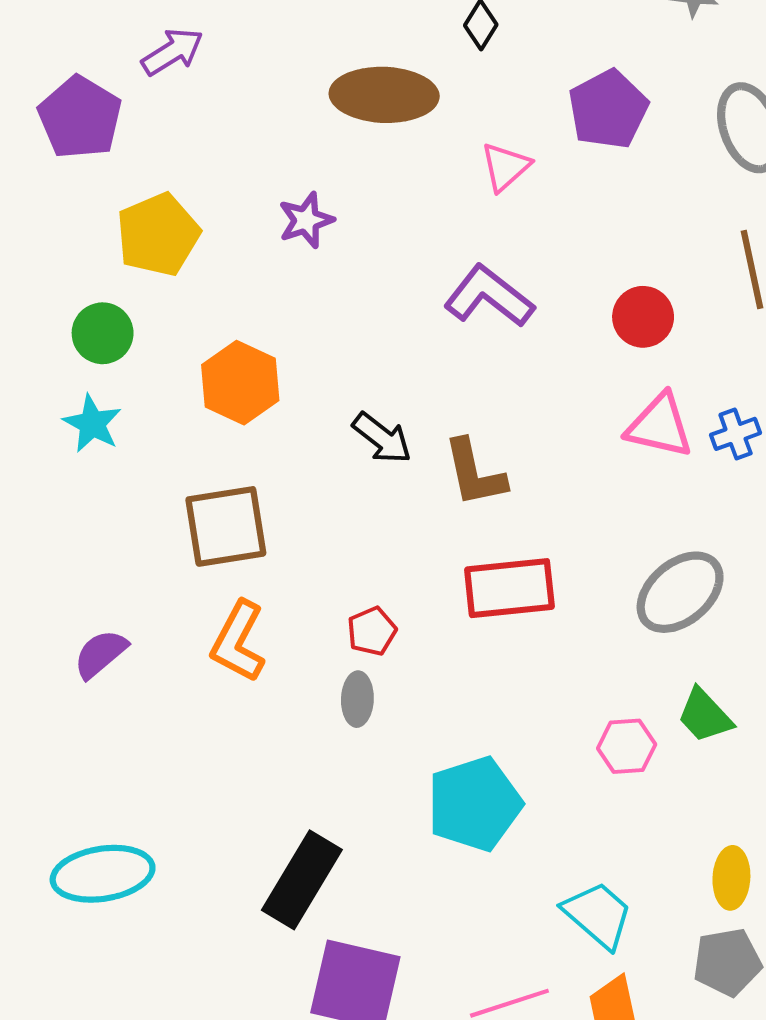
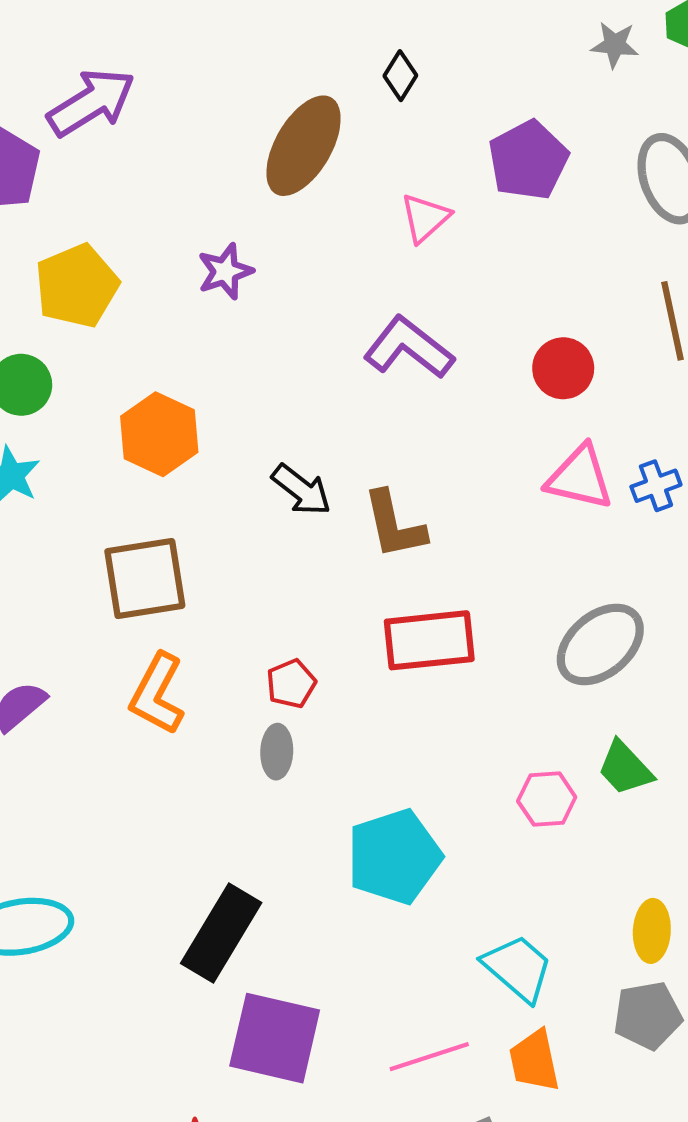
purple arrow: (172, 52) -> (91, 102), size x1.4
brown ellipse: (384, 95) -> (304, 146), turned -62

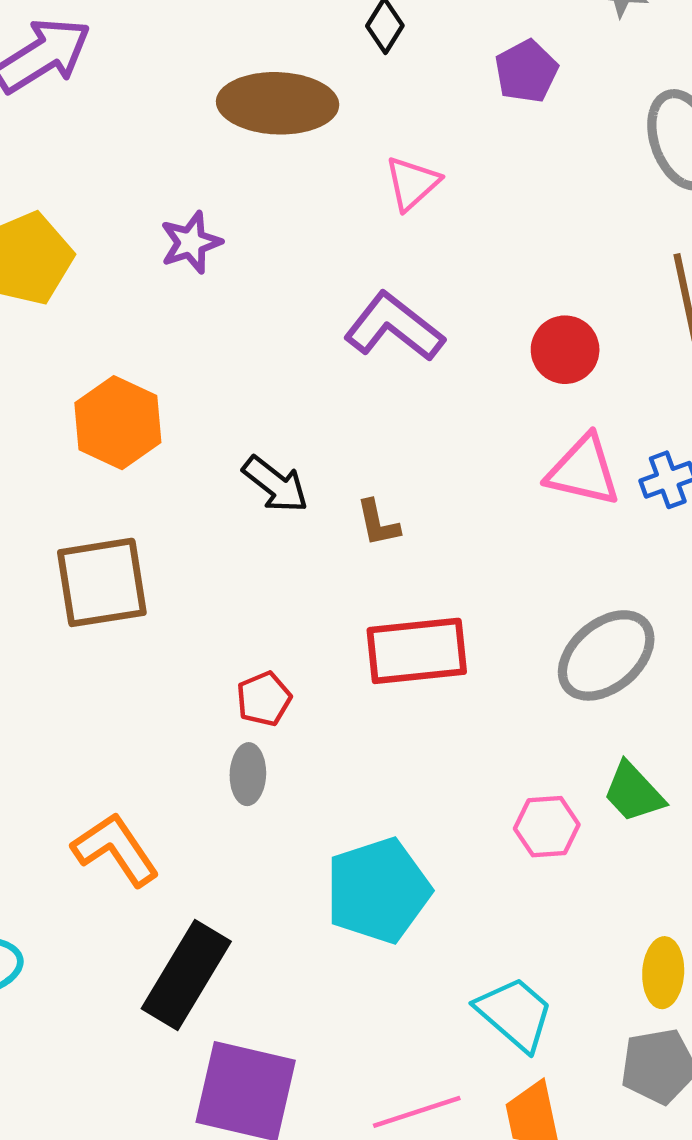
brown ellipse: (304, 146) -> (278, 103), turned 62
purple pentagon: (528, 160) -> (526, 71), moved, size x0.7
brown L-shape: (394, 525) -> (378, 523), size x0.6
orange L-shape: (157, 694) -> (116, 849), moved, turned 118

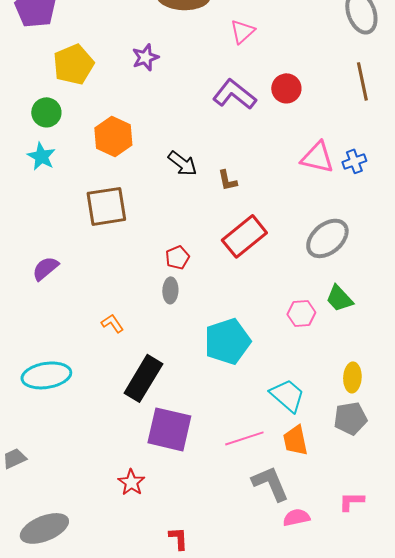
red circle: (565, 350) -> (286, 88), moved
red rectangle: (417, 651) -> (244, 236), turned -33
orange L-shape: (116, 849) -> (112, 323), size x0.6

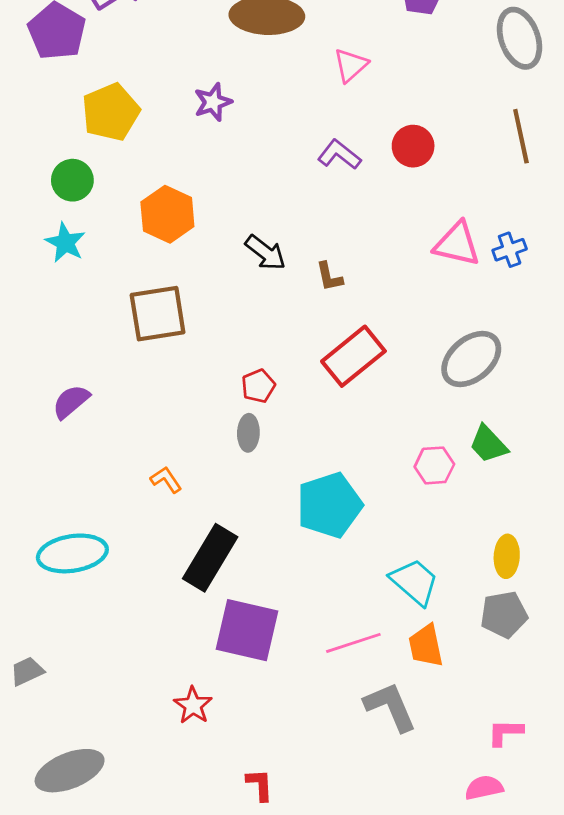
purple L-shape: (234, 94) -> (339, 155), size x0.7
pink semicircle: (296, 517) -> (484, 788), moved

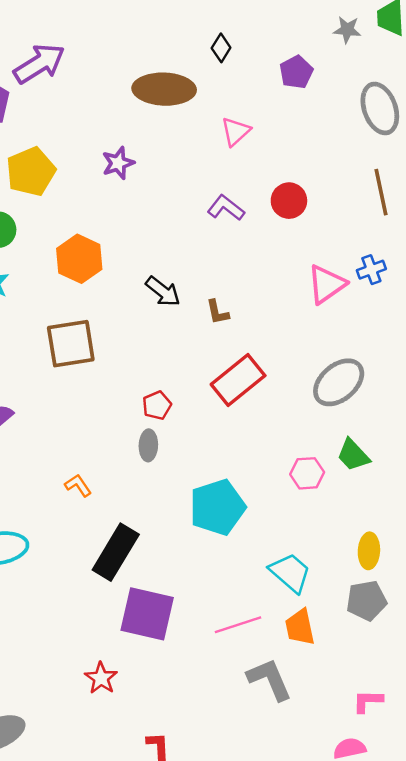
pink triangle: (457, 244) -> (327, 284), turned -48
blue cross: (510, 250) -> (371, 270), moved

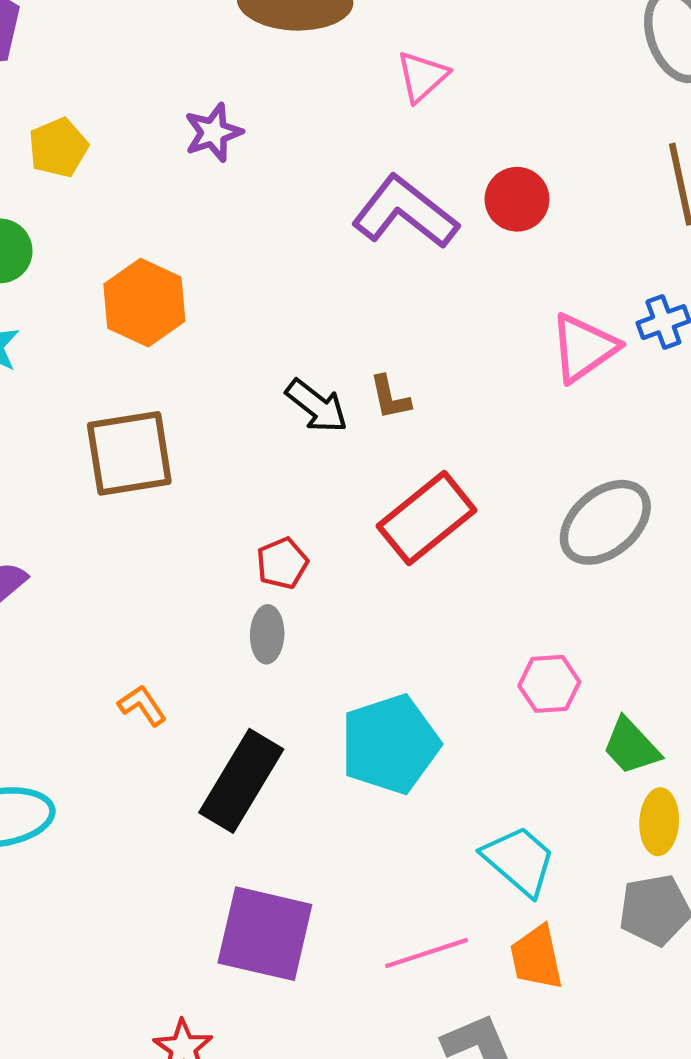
yellow pentagon: (31, 172) -> (58, 148), size x0.7
purple L-shape: (226, 208) -> (405, 212), size x1.6
black arrow: (163, 291) -> (317, 406), moved
green trapezoid: (353, 455) -> (631, 746), moved
black rectangle: (116, 552) -> (241, 781), moved

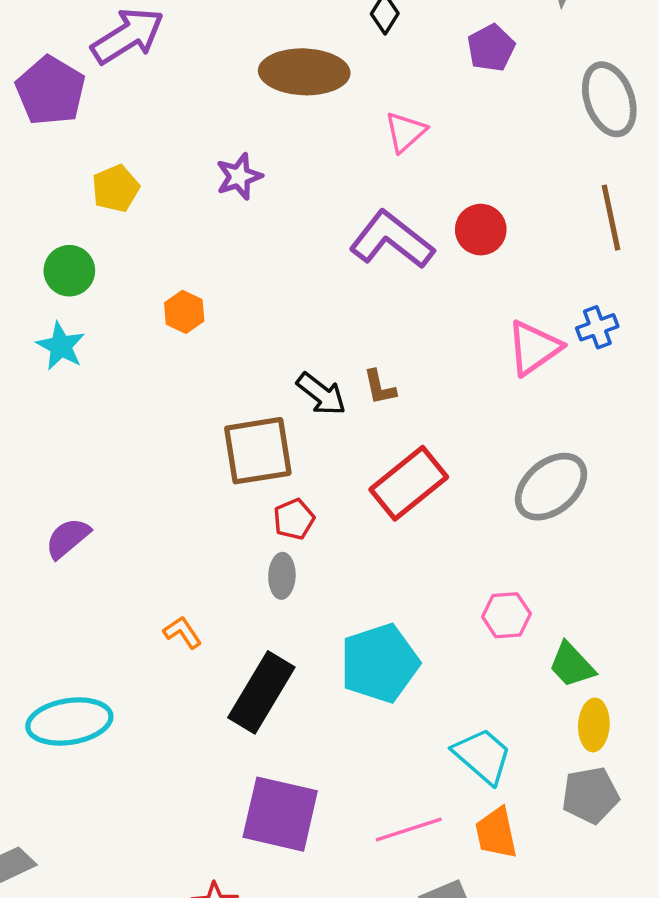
orange hexagon: (144, 303) -> (184, 312), size x0.6
brown square: (129, 453) -> (258, 451), moved

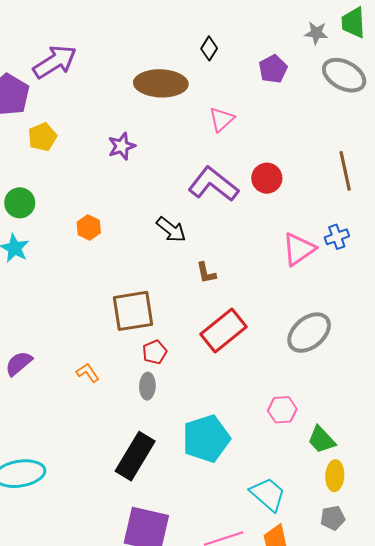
gray ellipse: (609, 99) -> (344, 75), moved, turned -42
yellow pentagon: (116, 188) -> (42, 137), moved
black arrow: (321, 394) -> (171, 230), moved
orange L-shape: (182, 632) -> (88, 373), moved
gray pentagon: (590, 795) -> (333, 518), size x0.7

